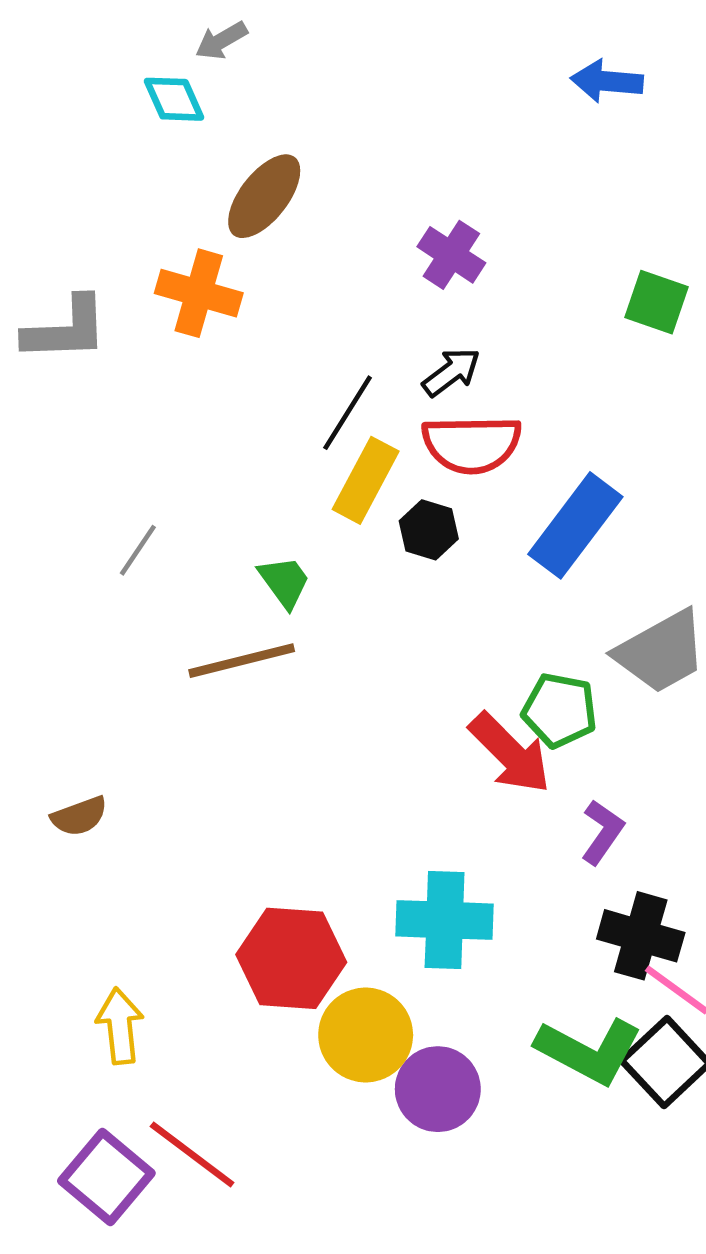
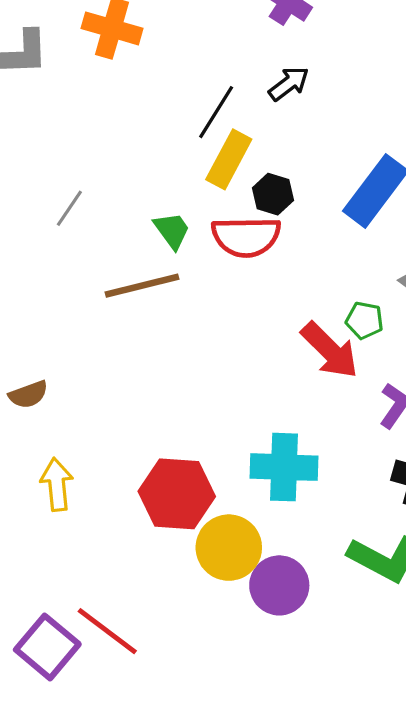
red semicircle: (472, 444) -> (246, 237), moved
green pentagon: (560, 710) -> (364, 320), size x0.7
yellow arrow: (120, 1026) -> (57, 484), moved

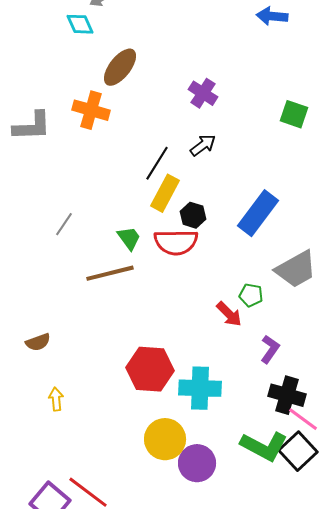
red arrow: (330, 350) -> (229, 314), size x0.7
yellow arrow: (57, 484) -> (56, 399), size x0.7
red hexagon: (177, 494) -> (150, 369), moved

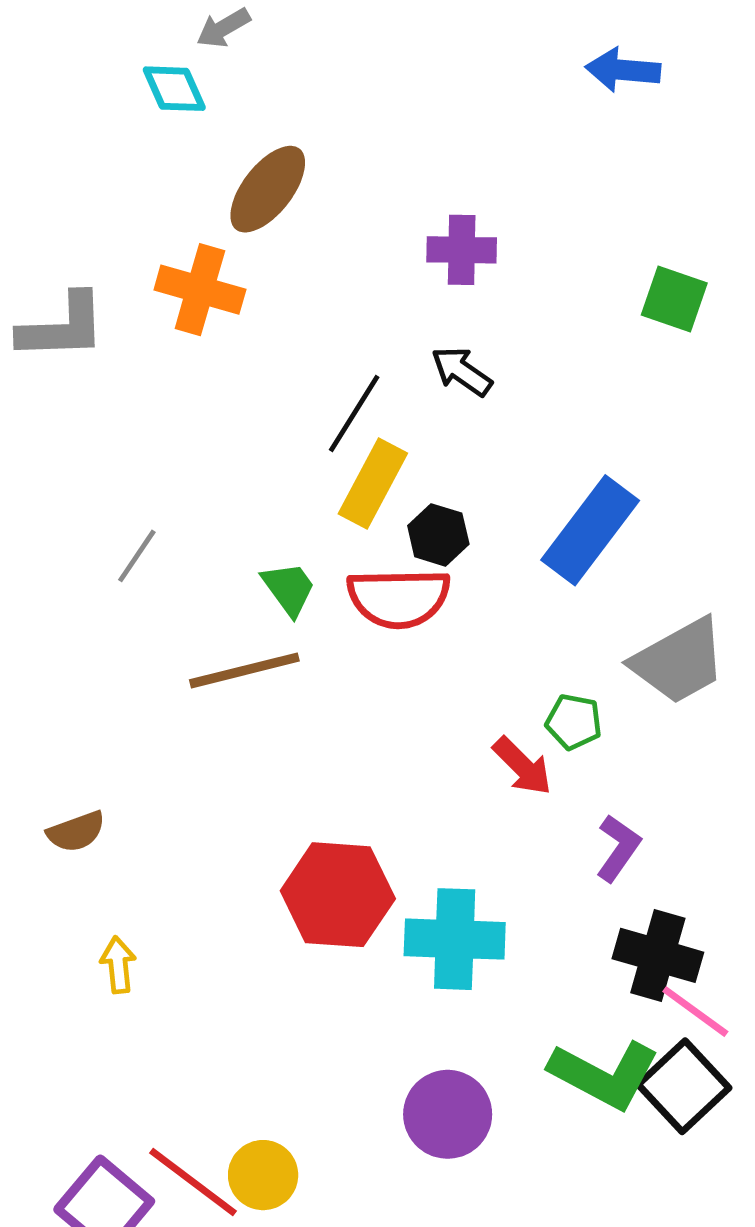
purple cross: (203, 93) -> (462, 250), turned -32
black arrow: (203, 145) -> (462, 371), turned -108
yellow circle: (165, 439) -> (263, 1175), moved, size x0.7

